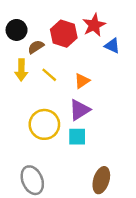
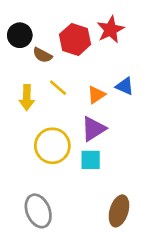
blue triangle: (112, 46) -> (125, 86), moved
brown semicircle: (36, 47) -> (42, 55), turned -119
yellow arrow: (21, 70) -> (27, 98), moved

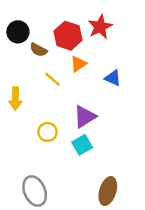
orange triangle: (96, 95) -> (78, 64), moved
yellow arrow: (27, 98) -> (15, 99), moved
yellow circle: (52, 146) -> (47, 132), size x0.6
cyan square: (91, 160) -> (82, 145), turned -30

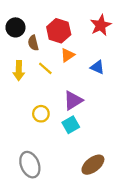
red star: (100, 27) -> (101, 25), moved
brown semicircle: (38, 50) -> (33, 43), turned 48
yellow arrow: (15, 99) -> (19, 71), moved
brown ellipse: (108, 191) -> (93, 165), turned 35

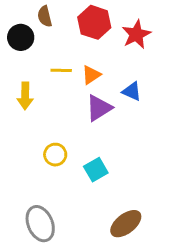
red hexagon: (59, 31) -> (94, 22), moved
brown semicircle: (33, 43) -> (45, 16), moved
yellow line: (45, 68) -> (61, 70), moved, turned -40
purple triangle: (73, 100) -> (99, 108), moved

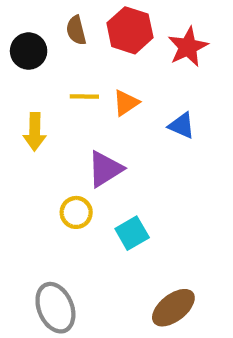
brown semicircle: (45, 16) -> (76, 30), moved
purple triangle: (99, 108) -> (105, 169), moved

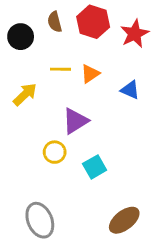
yellow arrow: (35, 132) -> (25, 94), turned -135

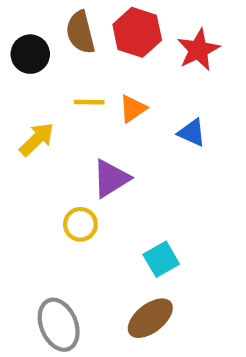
brown semicircle: (55, 22) -> (80, 32), size x1.4
cyan square: (95, 167) -> (161, 259), moved
brown ellipse: (124, 220) -> (150, 318), moved

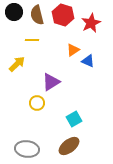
black circle: (30, 54) -> (14, 12), moved
yellow line: (89, 102) -> (32, 40), moved
orange triangle: (133, 109) -> (73, 50), moved
gray ellipse: (59, 325) -> (27, 149), turned -60

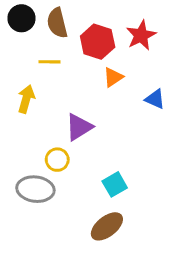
red hexagon: (63, 15) -> (98, 42), moved
blue triangle: (88, 61) -> (155, 99), moved
yellow arrow: (17, 64) -> (26, 99), turned -30
gray ellipse: (27, 149) -> (35, 189), moved

